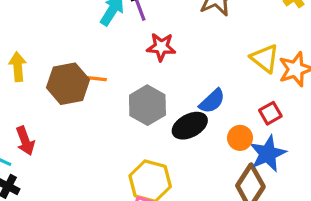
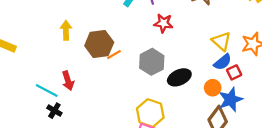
yellow triangle: (265, 58) -> (221, 41), moved
orange line: (95, 78) -> (114, 55), moved, turned -40
blue semicircle: (212, 101) -> (223, 62), moved

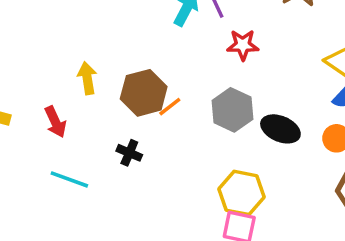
black ellipse: (179, 77) -> (280, 129), turned 55
red arrow: (68, 81) -> (55, 122), moved
black cross: (54, 111) -> (129, 153), moved

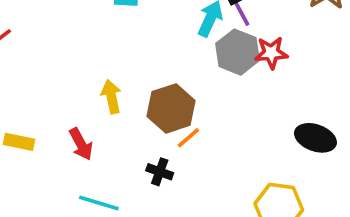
orange line: (170, 107) -> (188, 138), moved
gray hexagon: (232, 110) -> (238, 52), moved

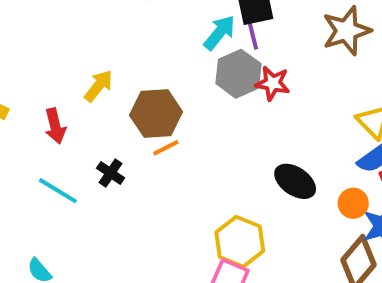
yellow arrow: (111, 97) -> (99, 86), turned 36
black cross: (160, 172) -> (111, 173), moved

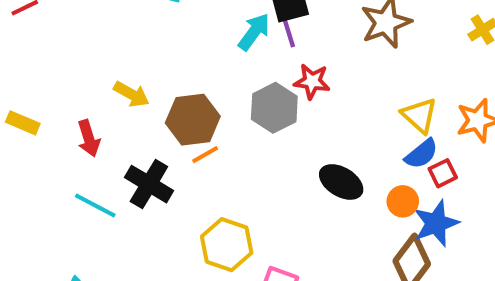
gray hexagon: (238, 74) -> (274, 108), moved
yellow arrow: (99, 86) -> (131, 94), turned 84
black cross: (111, 173) -> (149, 184), size x1.6
yellow hexagon: (240, 242) -> (227, 245), moved

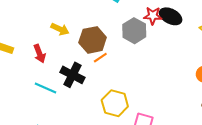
black ellipse: (341, 182) -> (171, 16), moved

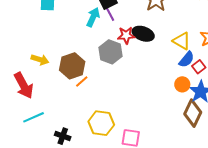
red arrow: (40, 54) -> (24, 85), size x1.5
black cross: (72, 75) -> (63, 136), moved, size x0.7
cyan line: (46, 88) -> (34, 117), turned -40

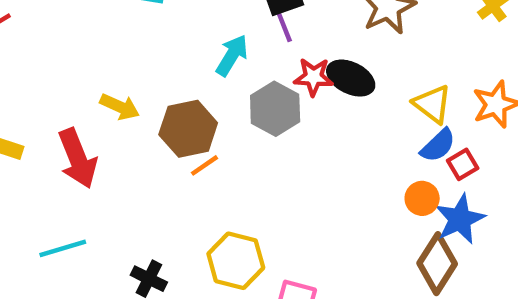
cyan arrow: (93, 17) -> (232, 55), moved
cyan line: (34, 117) -> (63, 248), moved

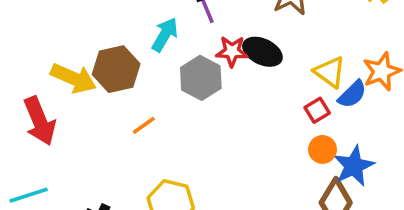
yellow arrow: (120, 107) -> (74, 78), size x1.4
brown hexagon: (188, 129) -> (116, 69), moved
blue semicircle: (438, 145) -> (352, 94), moved
red square: (463, 164) -> (317, 110), moved

